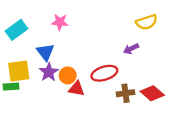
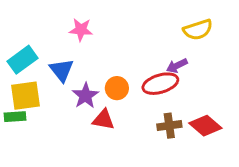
cyan rectangle: (17, 30) -> (22, 60), moved
purple star: (49, 72) -> (85, 96), moved
red ellipse: (104, 73) -> (160, 84), moved
orange circle: (68, 75) -> (117, 88), moved

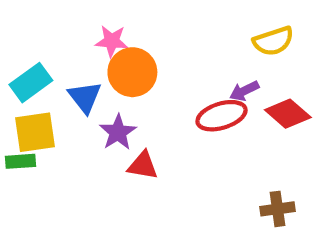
orange circle: (117, 88) -> (132, 72), moved, size x1.5
brown cross: (169, 126) -> (277, 209), moved
red diamond: (205, 126) -> (288, 114), moved

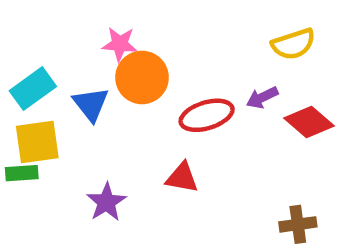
red ellipse: (222, 116) -> (207, 115), moved
purple star: (118, 132) -> (106, 202), moved
red triangle: (143, 165) -> (182, 178), moved

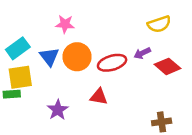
orange circle: (142, 77) -> (77, 57), moved

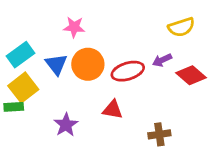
yellow square: (20, 77) -> (23, 88), turned -30
brown cross: (162, 122) -> (159, 134), moved

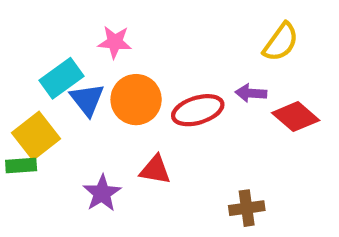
yellow semicircle: (181, 27) -> (281, 42), turned -36
cyan rectangle: (21, 55) -> (62, 78), moved
purple arrow: (162, 60) -> (251, 93), turned 30
red triangle: (113, 110) -> (155, 170), moved

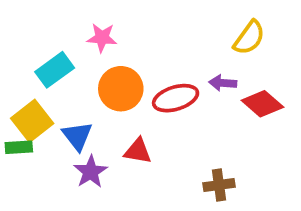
blue triangle: (87, 100) -> (77, 136), moved

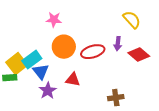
yellow semicircle: (249, 38) -> (132, 20), turned -78
cyan rectangle: (55, 70) -> (32, 60), moved
purple arrow: (223, 83) -> (118, 44), turned -88

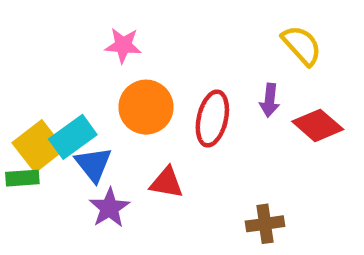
red ellipse: (93, 52) -> (212, 119), turned -60

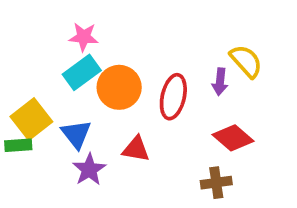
pink star: (123, 45) -> (84, 37), moved
yellow semicircle: (302, 45) -> (246, 61), moved
red diamond: (318, 125) -> (233, 138), moved
cyan rectangle: (73, 137) -> (82, 72), moved

